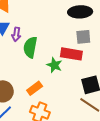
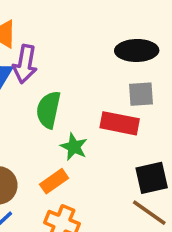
purple arrow: (16, 34) -> (25, 64), moved, size x1.5
green star: (54, 65) -> (74, 147), moved

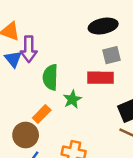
green star: (74, 147) -> (72, 99), turned 30
orange rectangle: (54, 181) -> (42, 114), moved

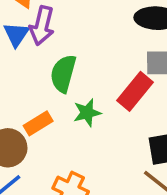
red rectangle: (101, 78) -> (135, 91), turned -65

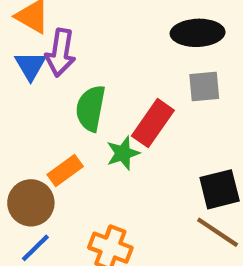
red rectangle: (135, 91) -> (153, 123), moved

